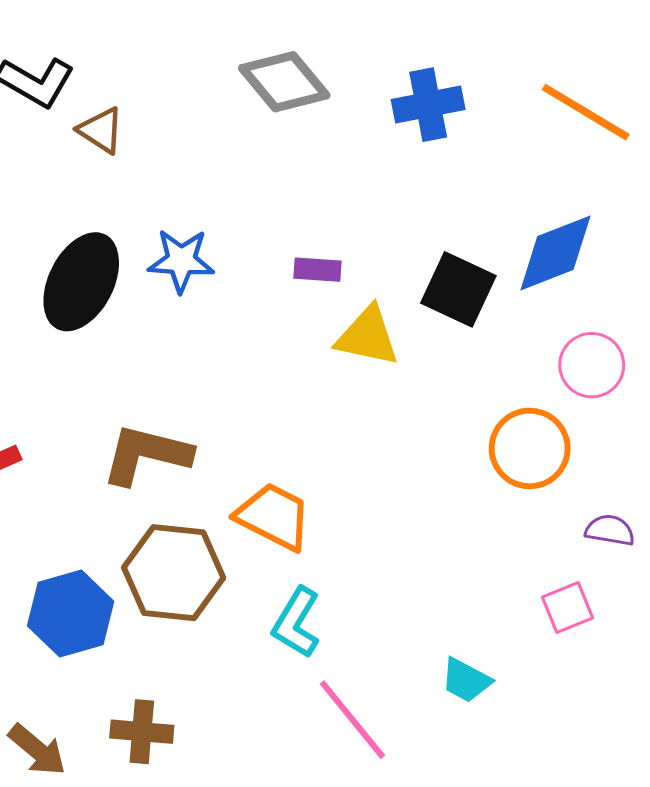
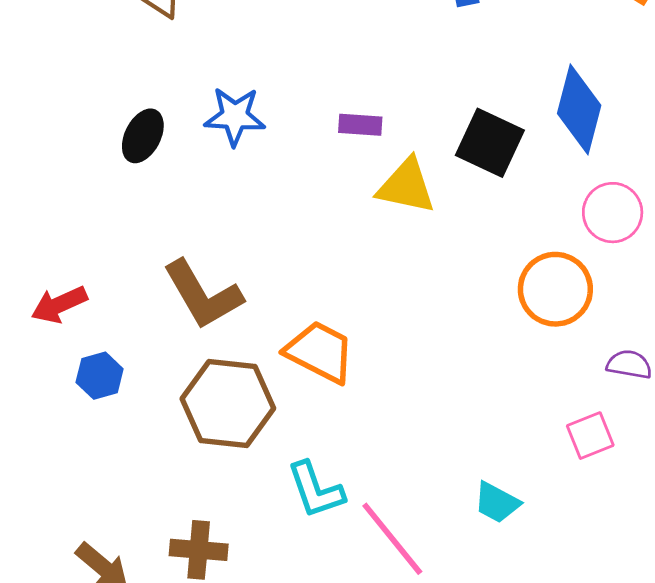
blue diamond: (555, 253) -> (579, 109), turned -54
black ellipse: (81, 282) -> (143, 136), size x0.6
brown L-shape: (146, 454) -> (203, 295), turned -134
blue hexagon: (71, 614) -> (100, 376), moved, size x0.6
cyan L-shape: (296, 623) -> (316, 490), moved, turned -50

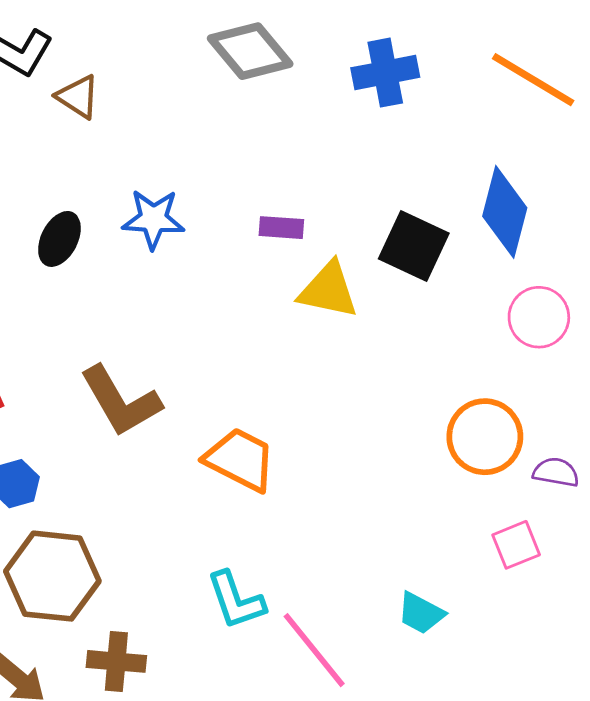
orange circle: (555, 289) -> (485, 437), moved
brown hexagon: (228, 403) -> (52, 576), moved

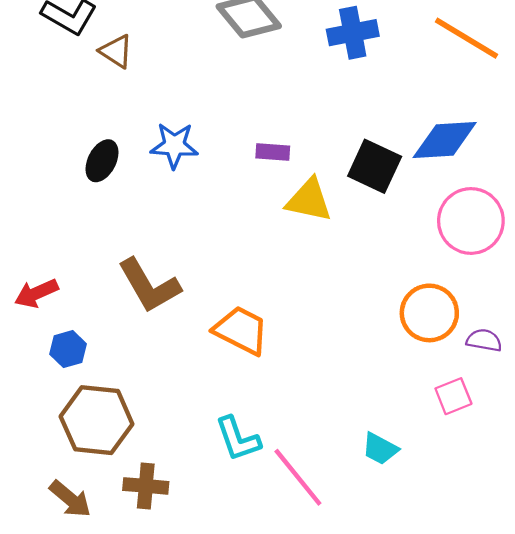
blue diamond: (505, 212) -> (445, 140), turned 72
pink circle: (539, 317) -> (471, 221), size x1.4

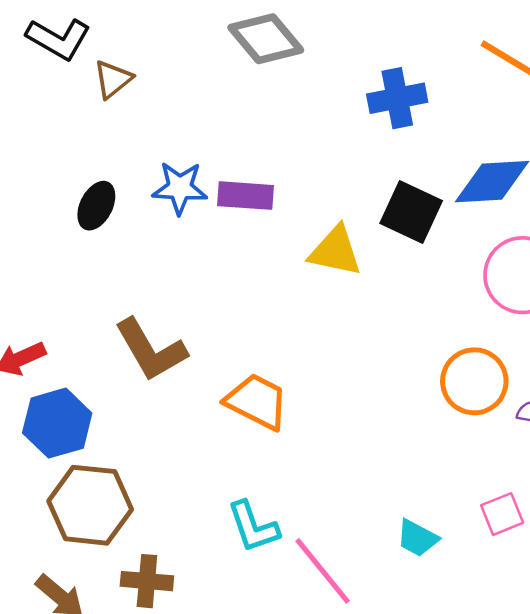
blue cross: (353, 33) -> (397, 98), moved
brown triangle: (116, 51) -> (113, 79), turned 48
purple rectangle: (273, 152) -> (246, 196), moved, size x1.4
blue hexagon: (68, 349) -> (57, 423), size x1.6
pink square: (453, 396) -> (502, 514), moved

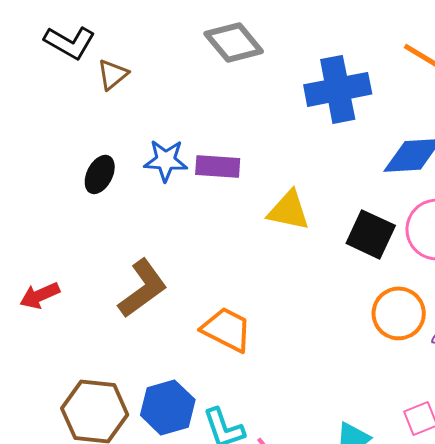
blue cross: (397, 98) -> (338, 89), size x1.4
black square: (411, 212) -> (371, 234), moved
brown L-shape: (151, 350) -> (143, 288), turned -96
blue hexagon: (57, 423) -> (168, 407), moved

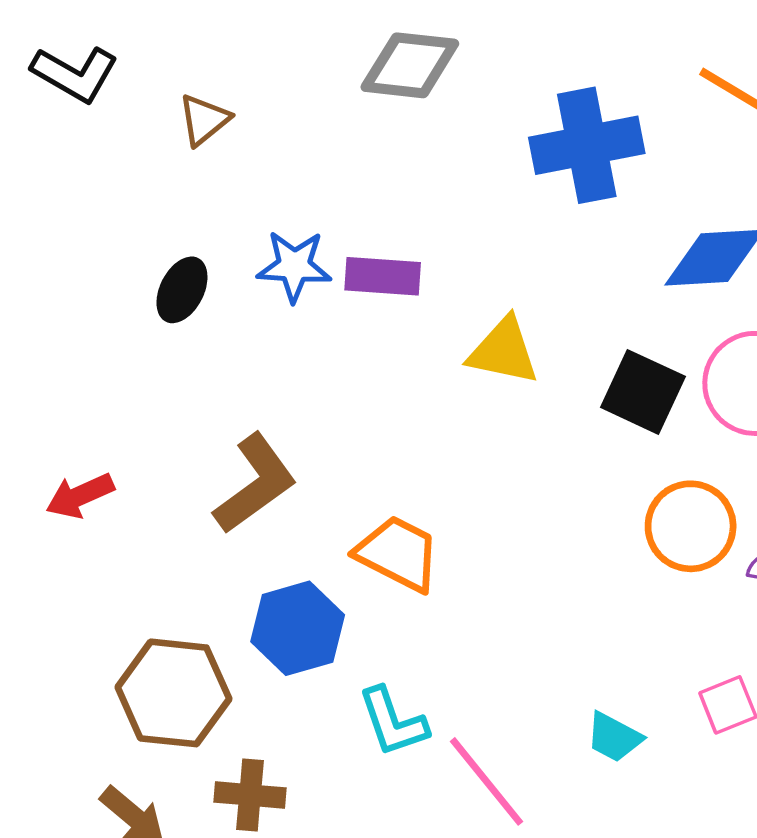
black L-shape: (70, 42) -> (75, 74), moved
gray diamond: (234, 42) -> (410, 65), turned -44
blue hexagon: (168, 407) -> (298, 628), moved

